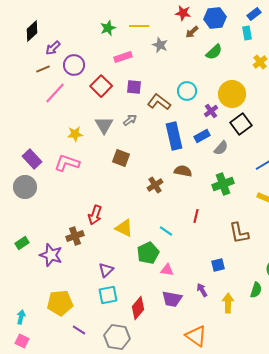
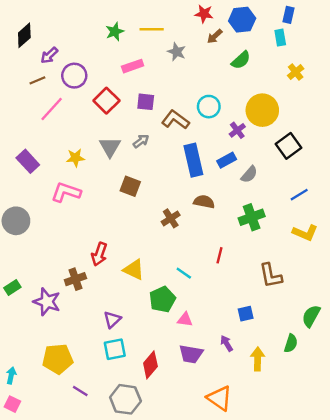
blue rectangle: (254, 14) -> (288, 15), turned -40
black square: (241, 124) -> (288, 146), moved
purple rectangle: (32, 159) -> (28, 161), moved

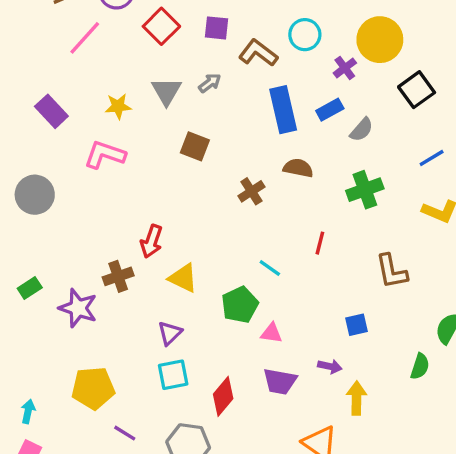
yellow triangle: (134, 270) -> (183, 278), moved
purple arrow: (227, 343) -> (330, 366), turned 133
yellow arrow: (258, 359) -> (357, 398), moved

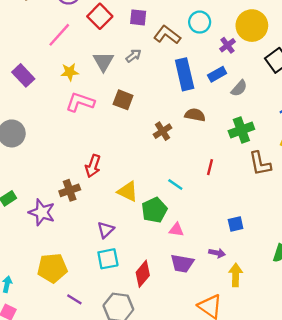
pink line: (85, 38) -> (59, 35), moved
pink L-shape: (105, 155) -> (80, 102), moved
brown L-shape: (392, 271) -> (260, 164), moved
yellow triangle: (183, 278) -> (128, 191), moved

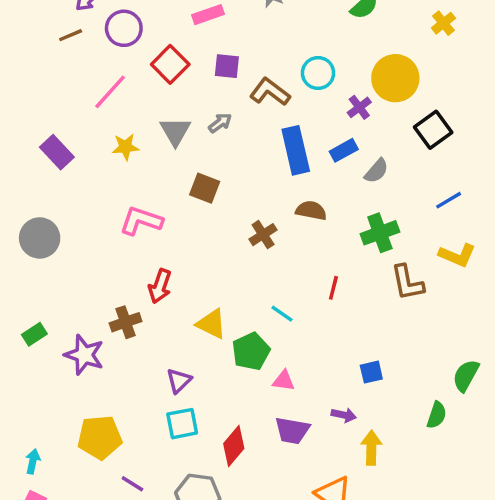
pink L-shape: (80, 102) -> (141, 221), moved

